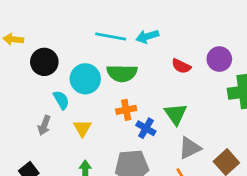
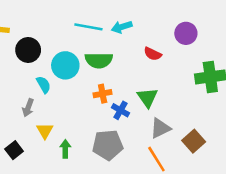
purple circle: (219, 59) -> (186, 33), moved
yellow triangle: (82, 128) -> (45, 131), moved

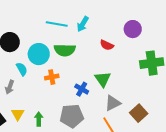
cyan arrow: (122, 27) -> (83, 24), turned -42
orange cross: (103, 94) -> (52, 77), moved
yellow triangle: (45, 131) -> (18, 114), moved

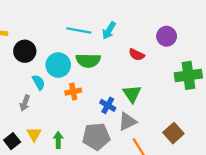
gray triangle: (113, 103) -> (127, 122), moved

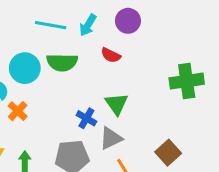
purple circle: (167, 36) -> (128, 21), moved
red semicircle: (137, 55) -> (111, 55), moved
orange cross: (73, 92) -> (18, 111), moved, turned -35

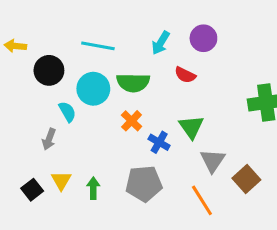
cyan line: (51, 25) -> (98, 46), moved
orange cross: (18, 111) -> (132, 121), moved
gray triangle: (111, 138) -> (213, 161), moved, turned -30

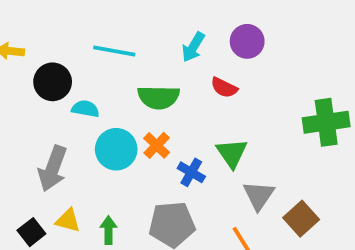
cyan circle: (93, 89) -> (116, 149), moved
cyan semicircle: (67, 112) -> (85, 109), moved, turned -50
gray arrow: (49, 139) -> (53, 168), size x1.6
yellow triangle: (61, 181) -> (68, 221), turned -45

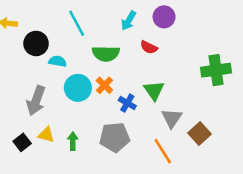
cyan line: (114, 51) -> (77, 23), turned 52

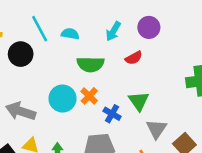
cyan line: (77, 23) -> (40, 29), moved
red semicircle: (149, 47) -> (134, 58), turned -54
cyan semicircle: (58, 61) -> (70, 34), moved
gray arrow: (36, 101) -> (21, 111), turned 88

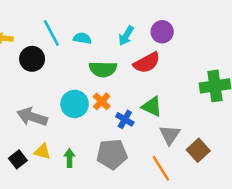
red semicircle: (134, 58) -> (147, 63), size x1.5
green triangle: (139, 101) -> (152, 106), turned -30

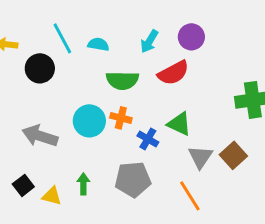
orange cross: (102, 101) -> (121, 118), turned -30
brown square: (198, 150) -> (233, 155), moved
yellow triangle: (42, 152) -> (52, 196), moved

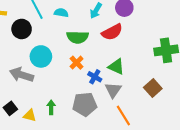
orange cross: (121, 118) -> (77, 63), turned 32
cyan circle: (89, 121) -> (41, 56), moved
gray triangle: (200, 157) -> (113, 90), moved

